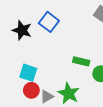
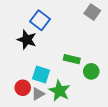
black star: (22, 30) -> (27, 40), moved
cyan square: (28, 73) -> (41, 74), moved

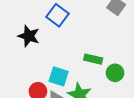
black star: (27, 40) -> (29, 36), moved

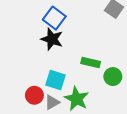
black star: (29, 36) -> (52, 39), moved

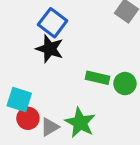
green circle: (113, 77) -> (125, 84), moved
cyan square: (55, 80) -> (19, 99), moved

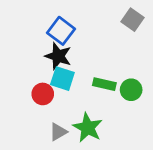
cyan square: (19, 99) -> (62, 79), moved
red circle: (28, 118) -> (43, 94), moved

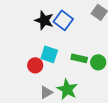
blue square: (61, 31) -> (63, 20), moved
black star: (58, 56) -> (44, 20), moved

